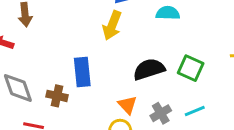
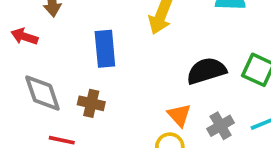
blue rectangle: (82, 72) -> (105, 49), moved

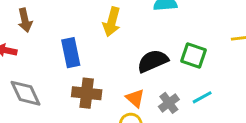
brown cross: (91, 103) -> (87, 93), moved, size x1.4

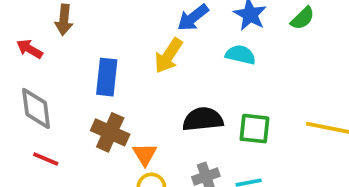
green square: (194, 56) -> (254, 129), turned -30
orange triangle: (135, 98) -> (145, 154), moved

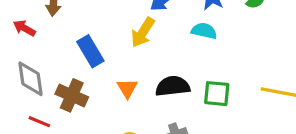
blue rectangle: (107, 77) -> (90, 51), turned -36
brown cross: (110, 132) -> (72, 95), moved
orange triangle: (145, 154) -> (127, 88), moved

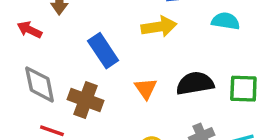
yellow arrow: (143, 32) -> (159, 27), turned -128

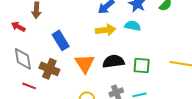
yellow arrow: (159, 27) -> (106, 30), moved
orange triangle: (146, 89) -> (85, 63), size x1.5

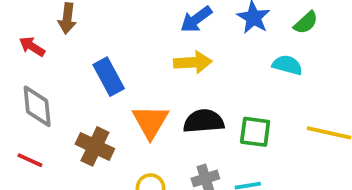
cyan semicircle: (133, 26) -> (287, 65), moved
brown cross: (49, 69) -> (95, 146), moved
red line: (29, 86) -> (30, 160), moved

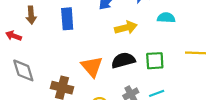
yellow arrow: (193, 62) -> (126, 28), moved
blue rectangle: (109, 77) -> (67, 19), moved, turned 35

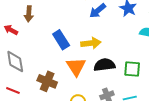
blue rectangle: (67, 19) -> (61, 40), moved, turned -36
yellow arrow: (126, 28) -> (91, 43), moved

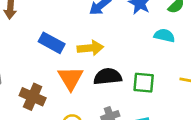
blue rectangle: (61, 40) -> (52, 43), turned -30

